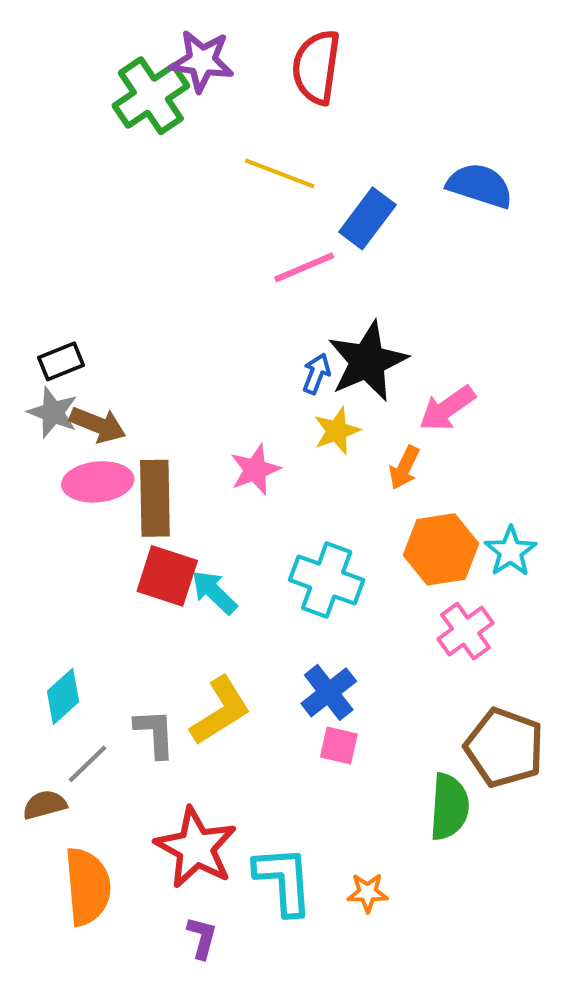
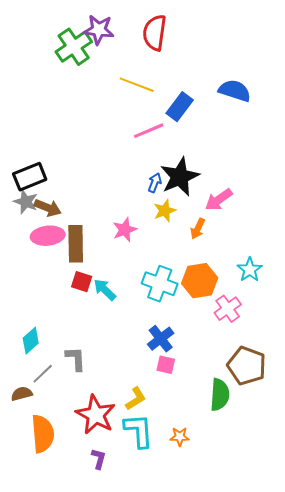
black rectangle: (61, 361) -> (30, 177), size x1.5
orange hexagon: (441, 549) -> (200, 281), moved
red square: (167, 576) -> (82, 282), size x0.7
yellow L-shape: (220, 711) -> (136, 399), moved, size x0.7

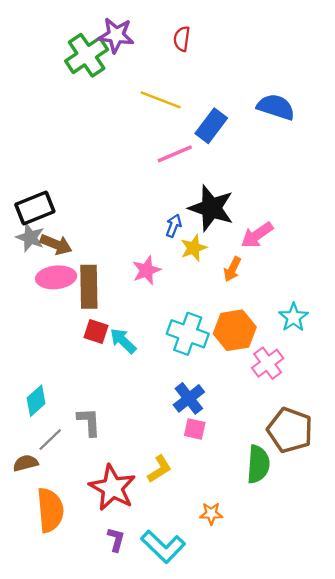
red semicircle: (155, 33) -> (182, 39), size x0.6
black star: (180, 177) -> (211, 208), turned -30
blue arrow: (155, 183) -> (174, 226), moved
cyan L-shape: (139, 431) -> (163, 547), moved, turned 138

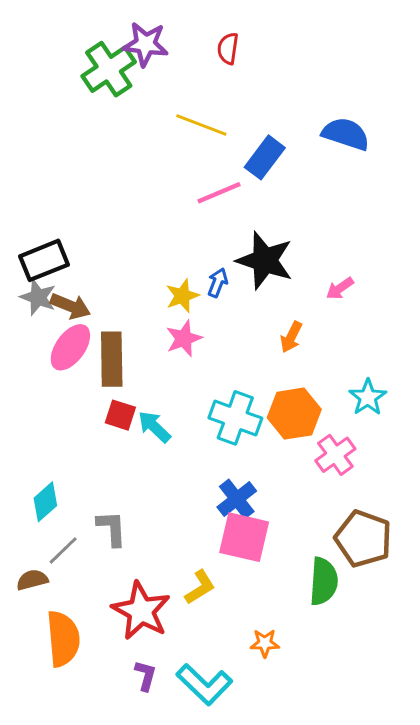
pink arrow: (257, 235) -> (340, 288), moved, size x0.7
yellow star: (194, 248) -> (182, 296), moved
pink ellipse: (56, 277) -> (70, 347), turned -48
pink square: (195, 429) -> (244, 537), size x1.8

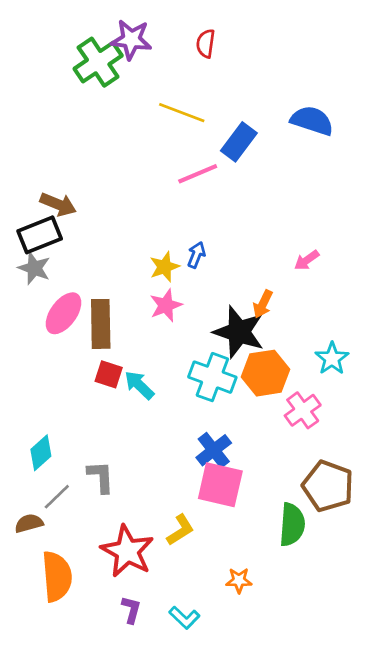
black star: (265, 260) -> (239, 332), moved
brown arrow: (70, 306) -> (58, 204), moved
cyan L-shape: (204, 684) -> (184, 618), size x0.6

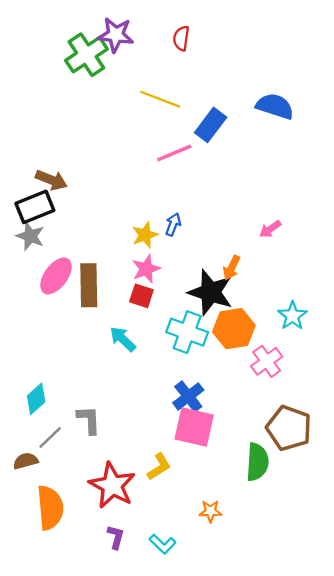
red square: (109, 374) -> (141, 296), moved

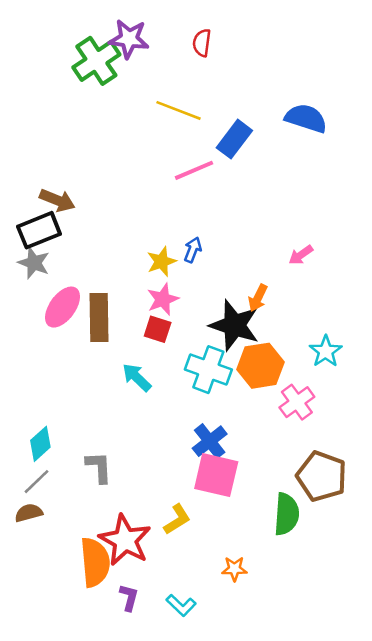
gray line: (50, 437) -> (36, 482), moved
orange semicircle: (50, 508) -> (95, 562), moved

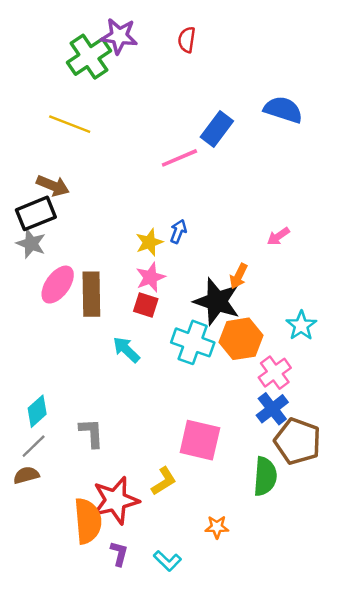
yellow line: (178, 110) -> (70, 124), moved
blue cross: (210, 441) -> (272, 409), moved
red star: (125, 540) -> (116, 500), turned 30

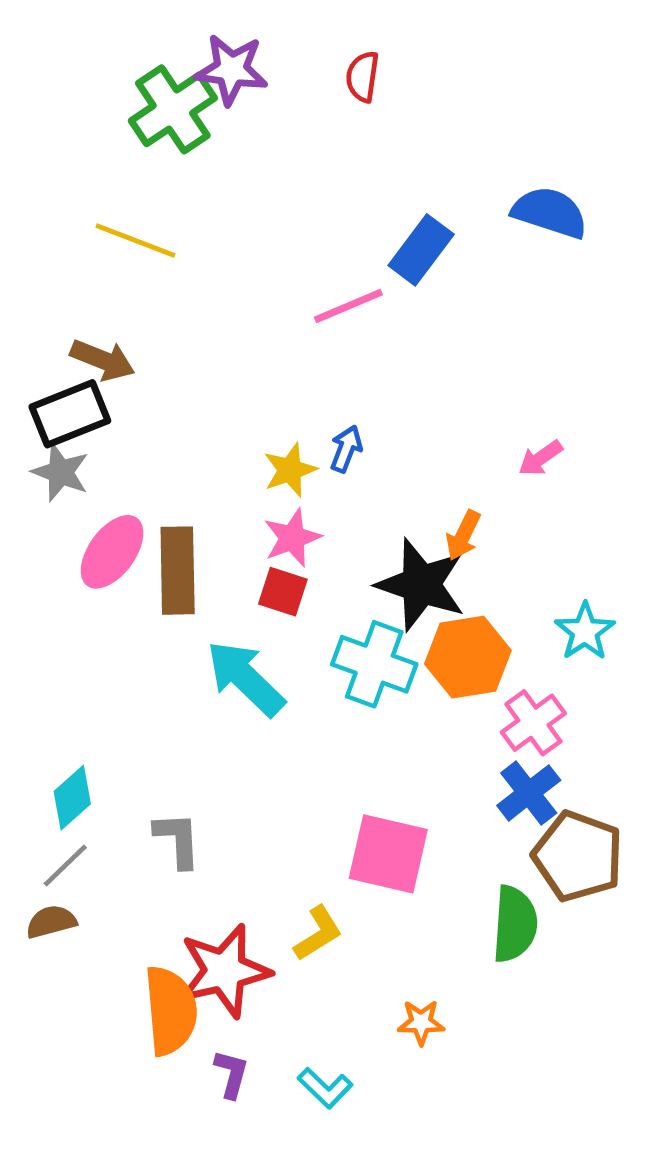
cyan arrow: (126, 350) -> (245, 678), size x1.5

